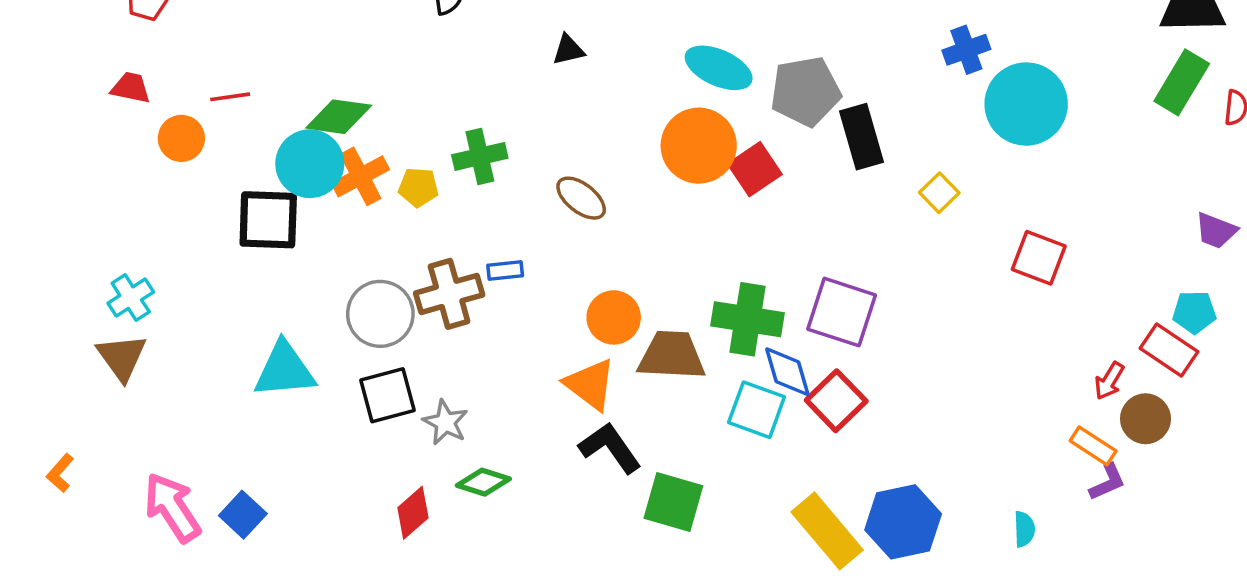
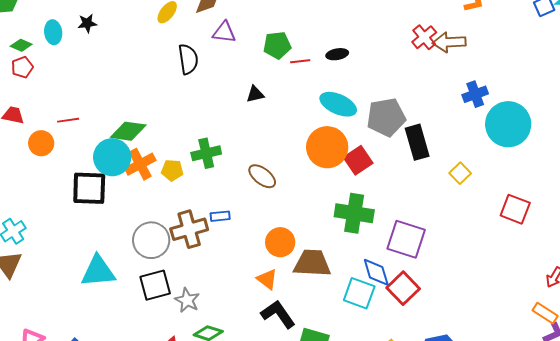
green cross: (748, 319) -> (354, 213), moved
orange triangle: (590, 384) -> (267, 279), size x0.7

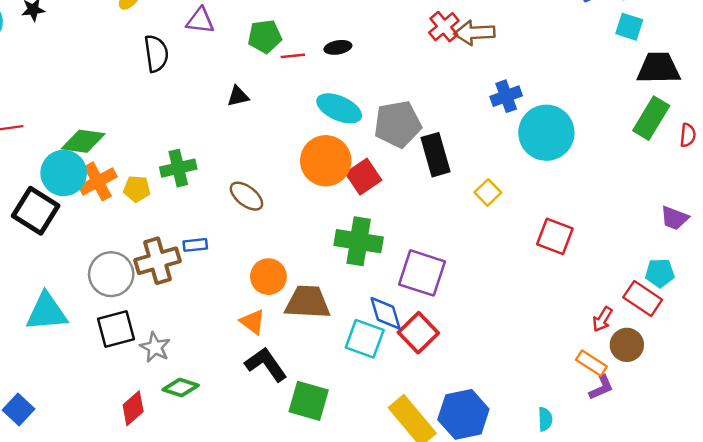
black square: (89, 188) -> (36, 211), turned 30

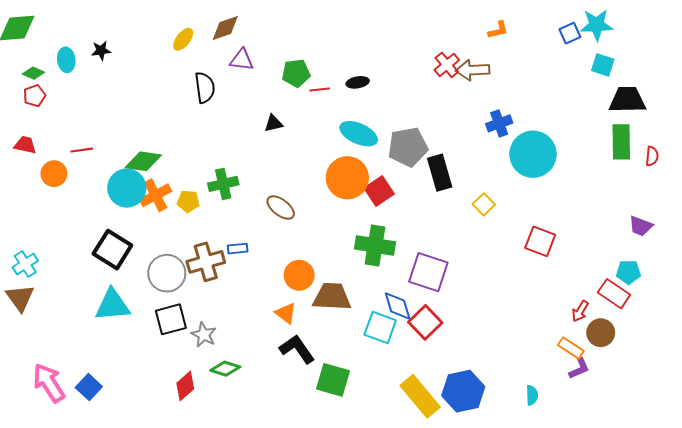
green rectangle: (651, 118) -> (621, 142), turned -32
black square: (36, 211) -> (112, 250), moved

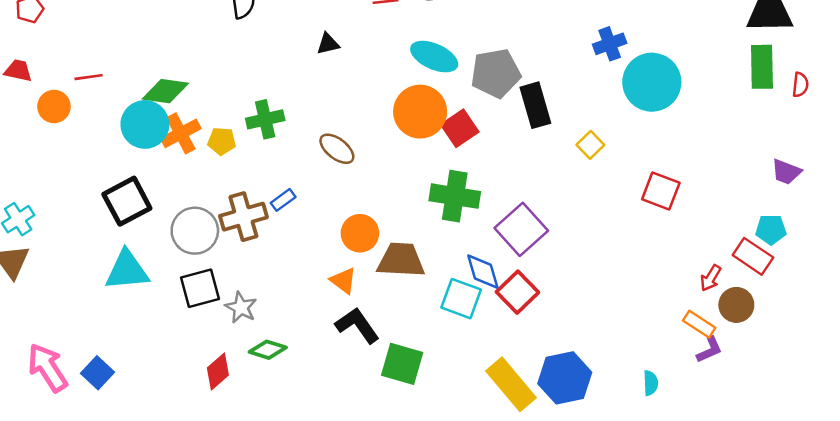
blue rectangle: (238, 249) -> (283, 200), turned -30
black square: (112, 250) -> (127, 201), turned 30
purple square: (428, 272) -> (521, 229), turned 30

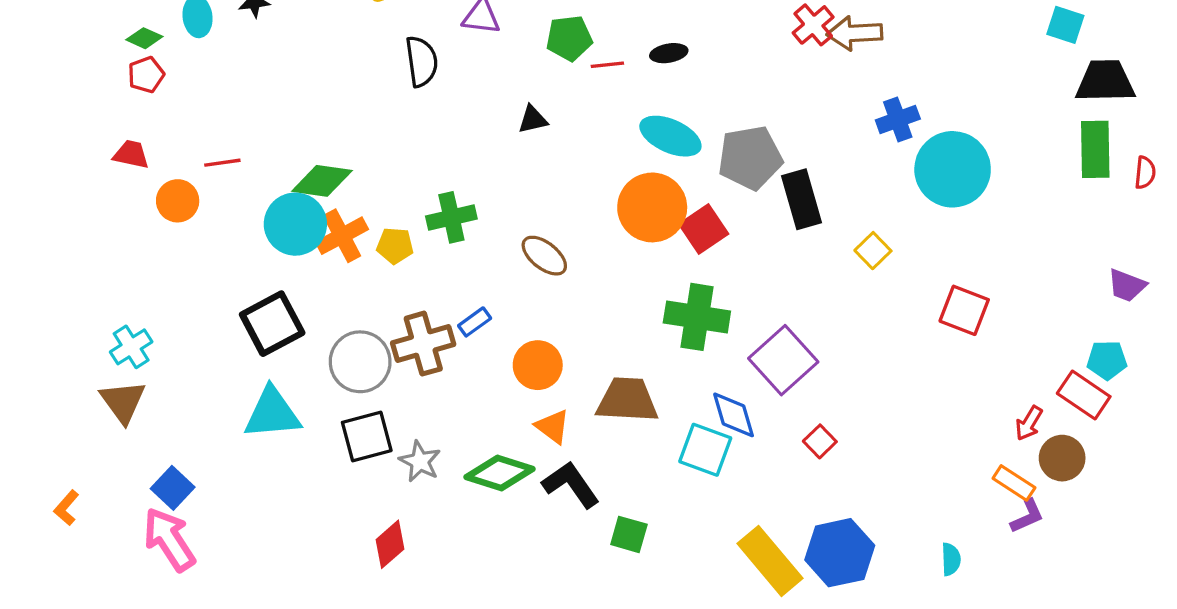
orange circle: (360, 233) -> (538, 365), moved
red square: (517, 292) -> (820, 441), moved, size x0.6
green diamond: (268, 350) -> (500, 473), moved, size x1.4
green square: (402, 364) -> (629, 534), size x0.7
blue square: (98, 373) -> (173, 488), moved

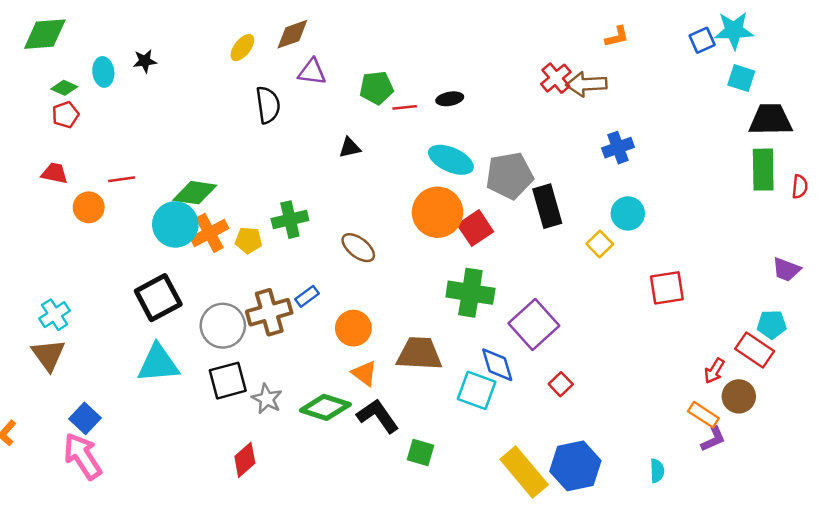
cyan circle: (953, 169) -> (628, 213), moved, size x0.6
red square: (964, 310) -> (667, 288), turned -30

